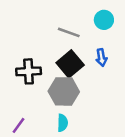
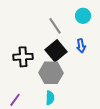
gray line: (69, 32) -> (55, 26), turned 36

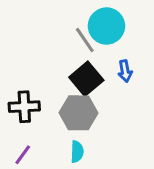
cyan circle: (83, 16) -> (106, 26), moved, size x1.5
black cross: (23, 57) -> (24, 107), moved

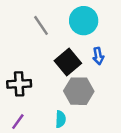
gray line: (85, 40) -> (41, 25), moved
gray hexagon: (79, 113) -> (79, 91), moved

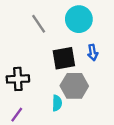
black square: (68, 62) -> (64, 58), turned 30
cyan semicircle: (60, 119) -> (57, 103), moved

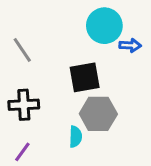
gray line: (39, 24) -> (22, 50), moved
blue arrow: (93, 52) -> (130, 45), moved, turned -77

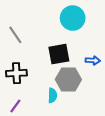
blue arrow: (130, 45) -> (93, 60), moved

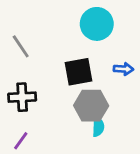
blue arrow: (93, 60) -> (124, 69), moved
cyan semicircle: (52, 95) -> (98, 127), moved

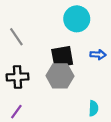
gray hexagon: (91, 106) -> (60, 76), moved
cyan semicircle: (98, 127) -> (94, 108), moved

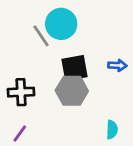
cyan circle: (77, 19) -> (61, 24), moved
gray line: (16, 37) -> (41, 36), moved

